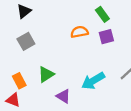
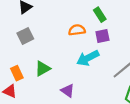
cyan arrow: (93, 81) -> (88, 58), moved
purple triangle: (63, 96) -> (68, 91), moved

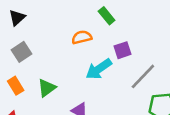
purple square: (102, 36) -> (123, 50), moved
orange rectangle: (17, 73) -> (16, 86), moved

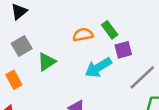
green rectangle: (107, 16) -> (110, 30), moved
green triangle: (47, 88) -> (47, 62), moved

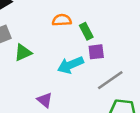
orange semicircle: (83, 35) -> (62, 20), moved

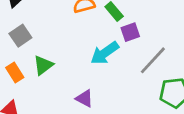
green triangle: (23, 53) -> (43, 65), moved

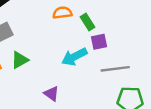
gray line: (153, 60) -> (115, 69), turned 32

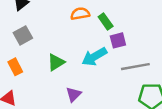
green triangle: (20, 60) -> (56, 62), moved
purple triangle: (51, 94) -> (74, 94), turned 42

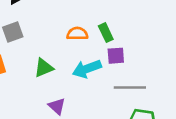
orange semicircle: (80, 14) -> (77, 34), moved
purple triangle: (74, 94) -> (57, 106), turned -42

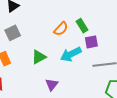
orange semicircle: (77, 34) -> (61, 29), turned 140
purple triangle: (57, 106) -> (52, 84), turned 32

